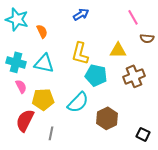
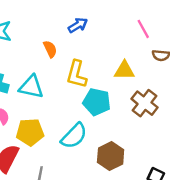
orange semicircle: (42, 31) -> (50, 49), moved
brown cross: (134, 76) -> (145, 103), turned -30

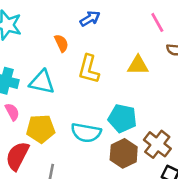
cyan pentagon: (97, 102) -> (122, 118), moved
brown cross: (145, 103) -> (157, 144), moved
cyan semicircle: (74, 136) -> (86, 133), turned 56

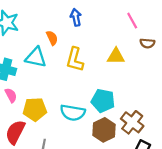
blue arrow: (90, 19) -> (76, 17), turned -70
cyan triangle: (42, 82) -> (36, 57), moved

